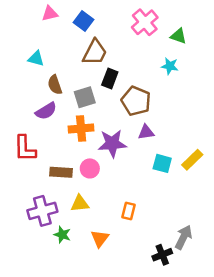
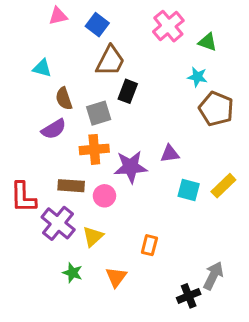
brown pentagon: (136, 101) -> (216, 109), moved
red L-shape: (25, 148) -> (23, 197), moved
brown rectangle: (61, 172) -> (71, 186), moved
yellow triangle: (80, 203) -> (93, 236), turned -36
purple cross: (42, 211) -> (58, 223), moved, turned -36

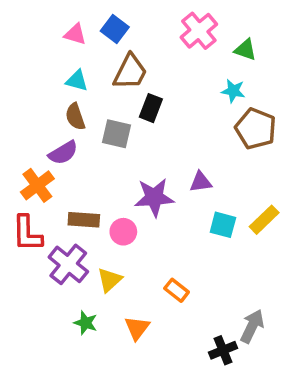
pink triangle: (58, 16) -> (75, 34), moved, turned 30
cyan triangle: (42, 68) -> (77, 81), moved
gray square: (99, 113) -> (116, 134), turned 30
orange cross: (94, 149) -> (37, 185), moved, turned -32
orange rectangle: (149, 245) -> (177, 290), turned -66

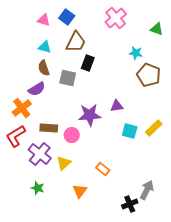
green triangle: (245, 50) -> (157, 29), moved
red L-shape: (27, 233) -> (16, 136), turned 60
green star: (86, 323) -> (38, 188), moved

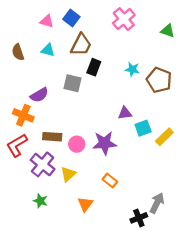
cyan star: (136, 53) -> (132, 69), moved
brown semicircle: (44, 68) -> (18, 52), moved
orange cross: (22, 108) -> (23, 115), turned -30
purple star: (90, 115) -> (105, 143), moved
cyan square: (130, 131) -> (143, 128), moved, turned -35

